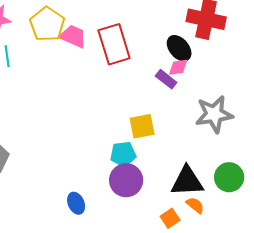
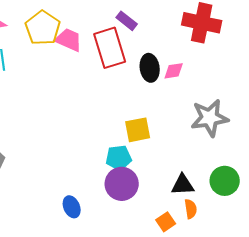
black ellipse: (179, 48) -> (150, 68), moved, turned 32
purple rectangle: (166, 79) -> (127, 21), moved
black triangle: (187, 181) -> (183, 185), size x0.7
orange semicircle: (195, 205) -> (191, 209), turned 42

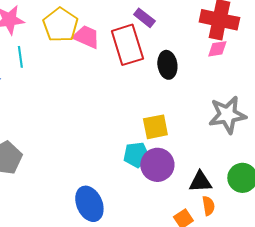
pink diamond: (174, 71) -> (217, 49), moved
purple circle: (122, 184) -> (157, 165), moved
blue ellipse: (72, 207) -> (89, 204), size x1.6

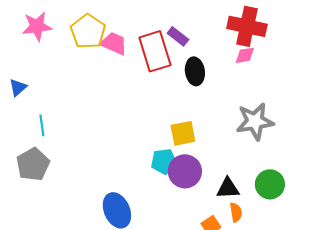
purple rectangle: (144, 18) -> (178, 36), moved
cyan line: (20, 57) -> (42, 125), moved

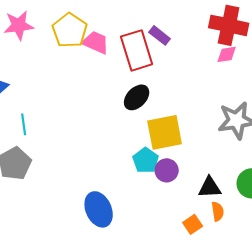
black ellipse: (195, 71) -> (137, 97), moved, turned 52
yellow square: (183, 133) -> (165, 132), size x1.4
cyan pentagon: (164, 161) -> (146, 160), turned -30
purple circle: (185, 171) -> (167, 170), size x0.7

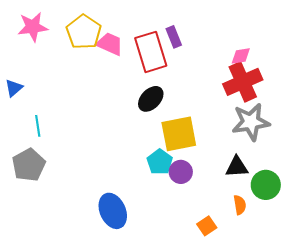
red cross: (229, 25) -> (243, 82), moved, turned -36
purple rectangle: (160, 35) -> (174, 37), turned 30
black triangle: (210, 187) -> (237, 167), moved
orange semicircle: (218, 211) -> (240, 205), moved

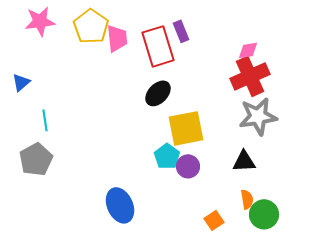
pink trapezoid: (110, 44) -> (117, 38), turned 60
green circle: (266, 185) -> (264, 214), moved

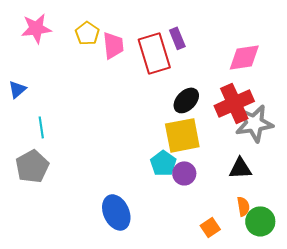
yellow pentagon: (91, 26) -> (87, 33), size x0.7
pink diamond: (248, 50) -> (244, 57), size x1.6
red cross: (250, 76) -> (234, 103), moved
black ellipse: (158, 93) -> (186, 100), moved

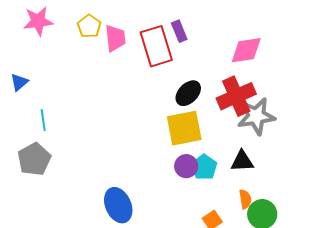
cyan pentagon: (163, 163) -> (204, 167), moved

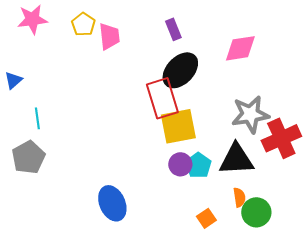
red rectangle: (156, 46) -> (162, 98), moved
black ellipse: (188, 93) -> (180, 70), moved, size x1.4
red cross: (236, 96) -> (281, 138), moved
black triangle: (242, 161) -> (236, 159), size x1.5

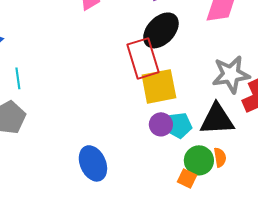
cyan pentagon: (198, 165) -> (179, 125), turned 30
green circle: (256, 212) -> (199, 160), moved
orange square: (206, 218) -> (187, 178), turned -30

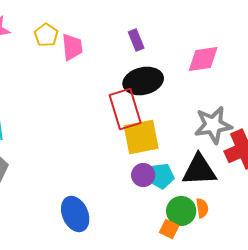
black ellipse: (161, 30) -> (143, 81), turned 33

